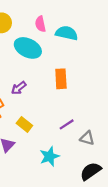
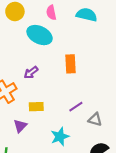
cyan semicircle: (67, 33) -> (87, 15), moved
yellow rectangle: (24, 124) -> (36, 107), turned -40

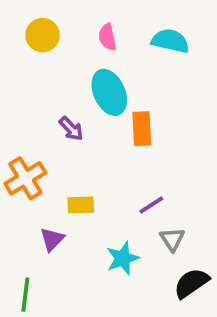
cyan ellipse: (40, 35) -> (109, 92), moved, turned 40
purple arrow: (31, 72) -> (71, 129), moved, turned -96
gray triangle: (95, 119) -> (172, 239), moved, turned 40

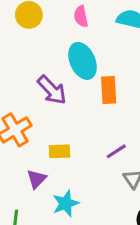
purple arrow: (71, 129) -> (52, 90), size x1.5
cyan star: (123, 258) -> (66, 203), moved

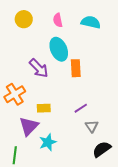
purple triangle: (37, 179) -> (29, 126), size x1.5

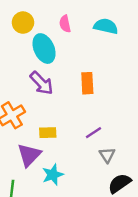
cyan ellipse: (59, 49) -> (44, 49), moved

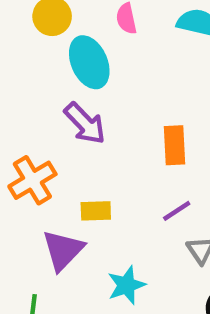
orange rectangle: (87, 83) -> (174, 145), moved
cyan star: (53, 175) -> (126, 285), moved

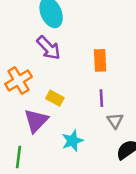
yellow rectangle: (96, 211) -> (55, 98), turned 30
purple line: (177, 211) -> (101, 98), turned -60

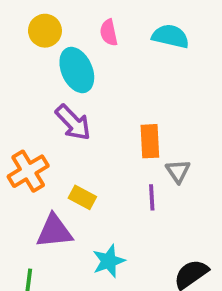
purple triangle: (36, 121) -> (54, 231), turned 40
gray triangle: (115, 121) -> (178, 171), moved

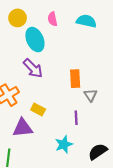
purple line: (152, 197) -> (76, 118), moved
cyan star: (109, 261) -> (64, 144), moved

